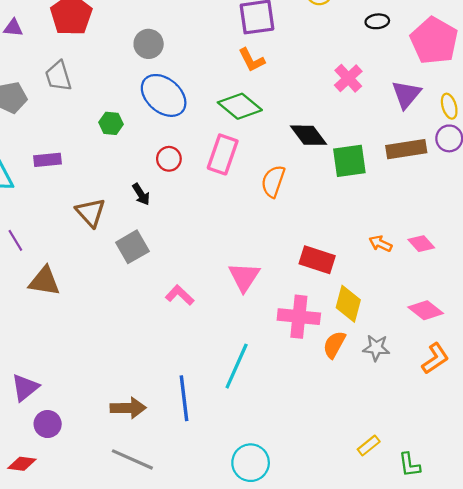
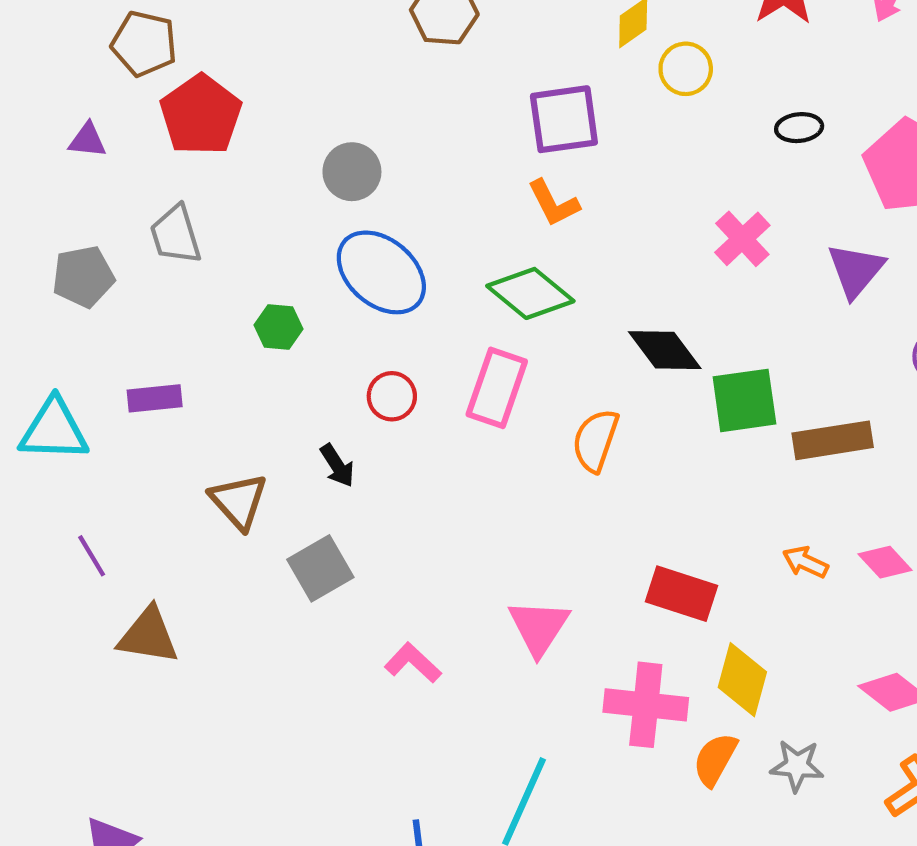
brown rectangle: (406, 149) -> (833, 440), moved

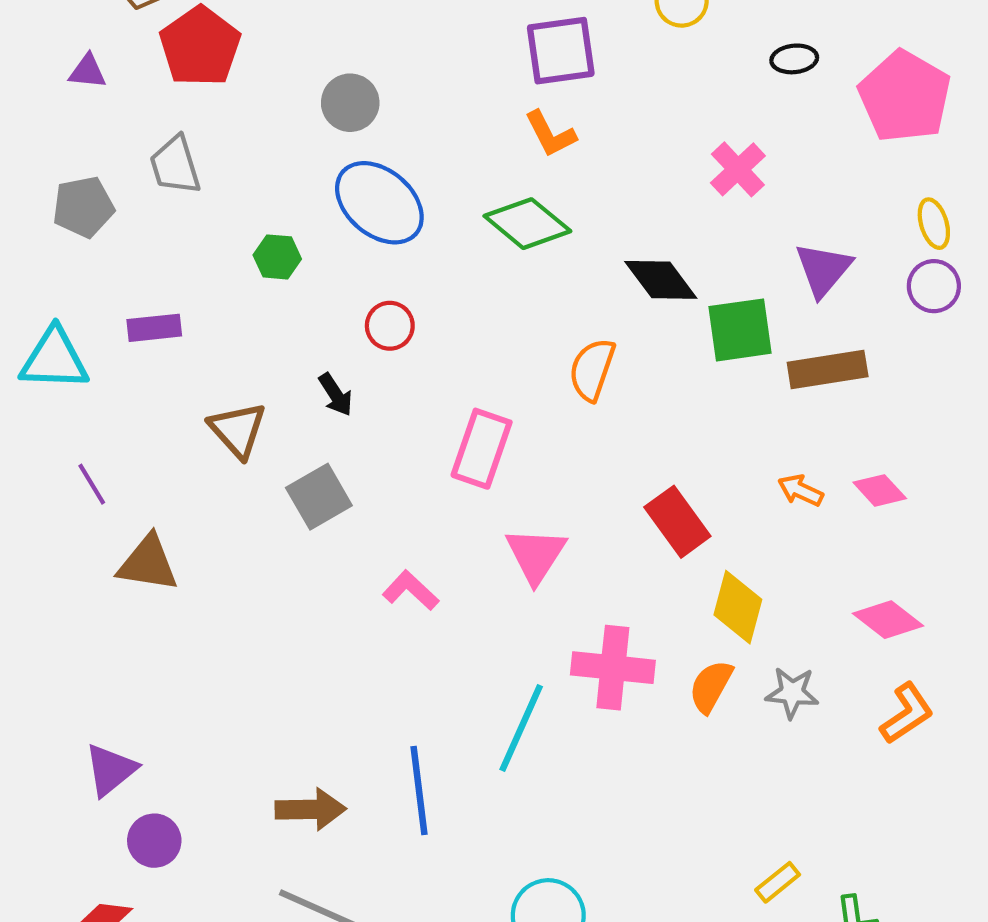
purple triangle: (856, 270) -> (823, 269), moved
pink rectangle: (497, 388) -> (482, 449), moved
red rectangle: (681, 594) -> (677, 522), turned 36
pink cross: (646, 705) -> (613, 668), moved

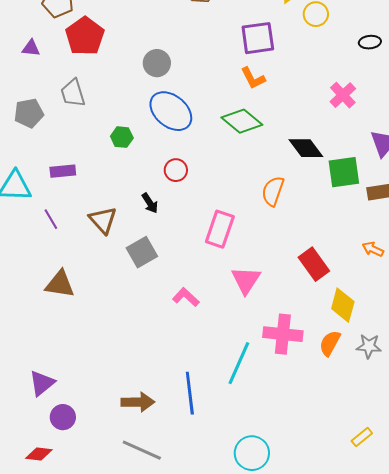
purple line: (92, 484) -> (51, 219), moved

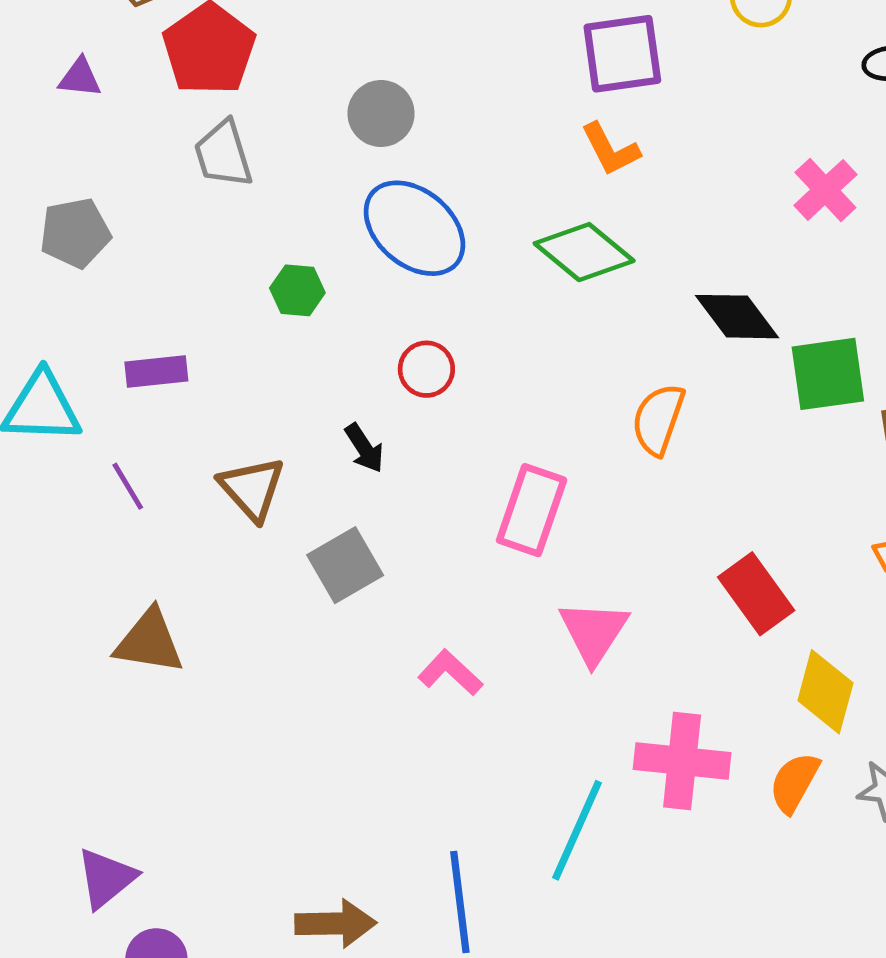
gray trapezoid: (73, 93) -> (223, 154), moved

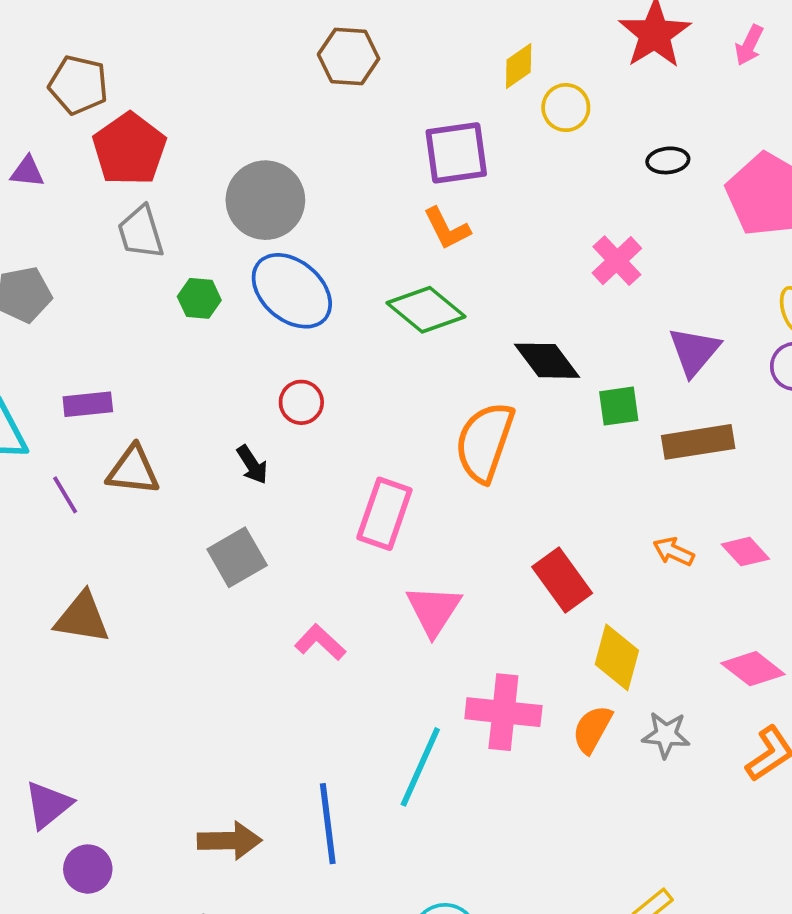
gray circle: (381, 113) -> (265, 200), size x1.5
green hexagon: (297, 290) -> (199, 298), moved
green square: (828, 374) -> (619, 406), size x0.7
orange semicircle: (658, 419) -> (485, 442), size x1.4
brown triangle: (252, 489) -> (133, 470), moved, turned -42

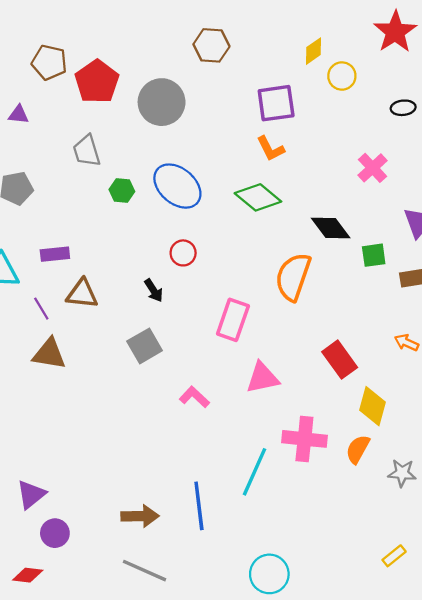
red pentagon: (129, 149) -> (97, 82), moved
gray circle: (265, 200) -> (162, 102), moved
pink triangle: (434, 610) -> (262, 378), turned 45
brown triangle: (82, 618) -> (49, 354), moved
gray star: (666, 735) -> (402, 473), moved

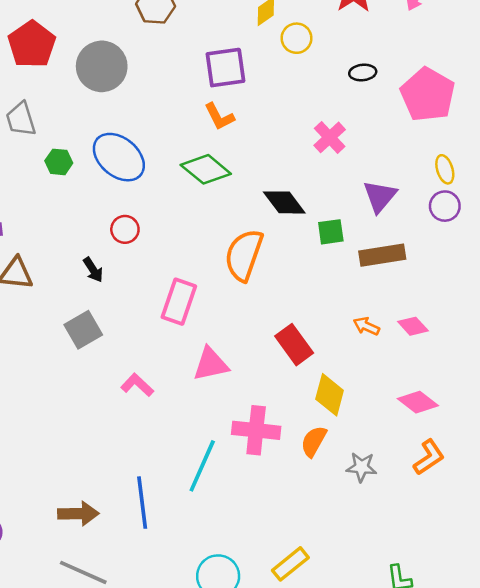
yellow rectangle: (394, 556) -> (290, 564), moved, size x1.4

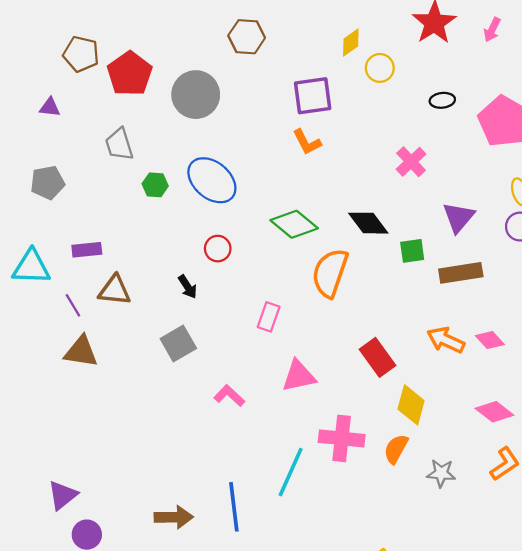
green diamond: (206, 169) -> (294, 224), moved
pink rectangle: (179, 302) -> (269, 317), size x0.7
orange arrow: (366, 326) -> (446, 340), size x1.5

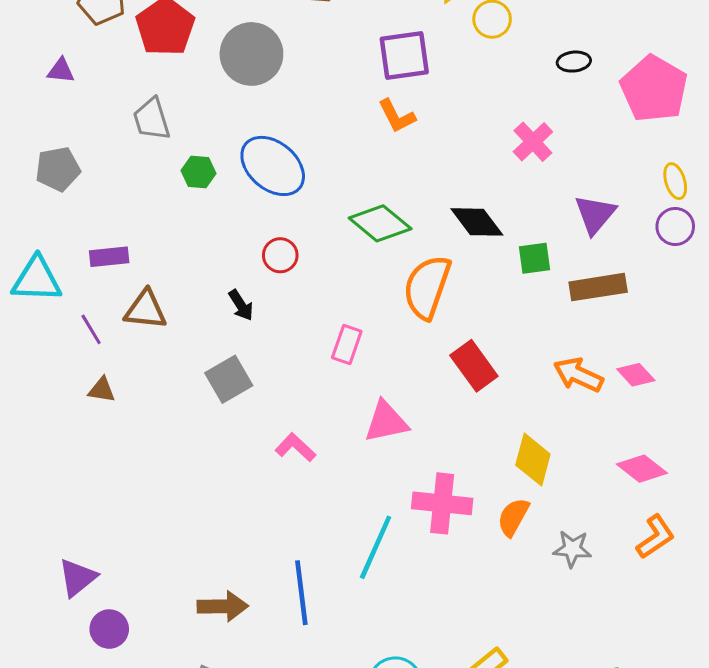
brown triangle: (81, 352) -> (102, 390), size x0.6
red rectangle: (377, 357) -> (474, 366), moved

